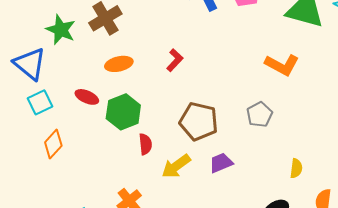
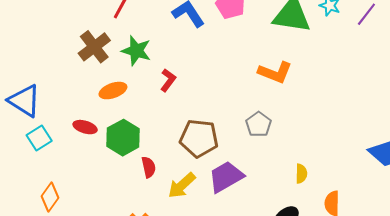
green star: (61, 30) -> (136, 51), moved
orange diamond: (53, 144) -> (50, 197), moved
purple trapezoid: (221, 163) -> (226, 177), size x1.5

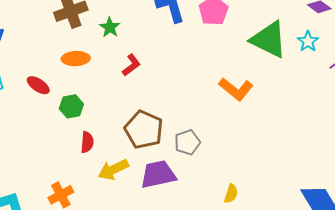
green star: (136, 51) -> (110, 27), size x0.7
gray pentagon: (259, 124) -> (187, 142), moved
green hexagon: (123, 138) -> (71, 106), size x0.7

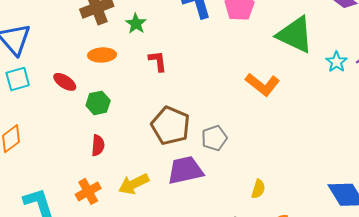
cyan star: (308, 41) -> (336, 62), moved
red L-shape: (131, 65) -> (158, 61), turned -60
red semicircle: (87, 142) -> (98, 145), moved
yellow arrow: (113, 169) -> (134, 184), moved

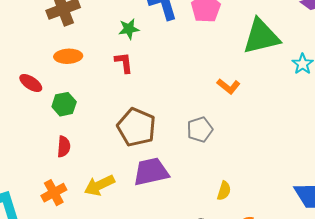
green star: (136, 24) -> (129, 29), moved, turned 30
green triangle: (295, 35) -> (261, 37), turned -39
orange L-shape: (262, 84) -> (228, 86), size x0.7
gray pentagon: (214, 138) -> (200, 130), moved

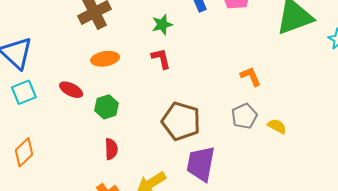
orange L-shape: (228, 86) -> (251, 76), moved, turned -145
purple trapezoid: (151, 172) -> (201, 164), turned -60
yellow semicircle: (224, 191) -> (277, 126), moved, turned -72

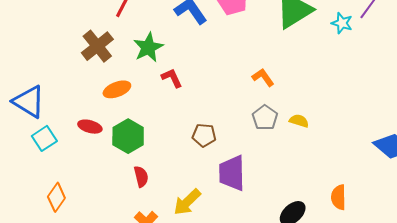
green star: (162, 25) -> (148, 47), moved, size x1.4
green hexagon: (107, 107) -> (128, 136), size x1.4
brown pentagon: (181, 121) -> (204, 135), size x0.6

